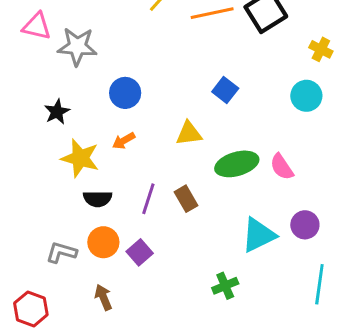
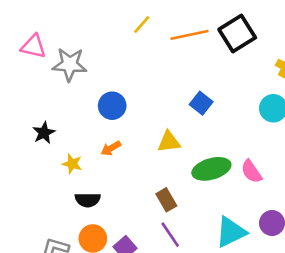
black star: (57, 112) -> (44, 133), moved
yellow star: (80, 158) -> (72, 164), size x0.6
purple line: (148, 199) -> (170, 235), moved, turned -52

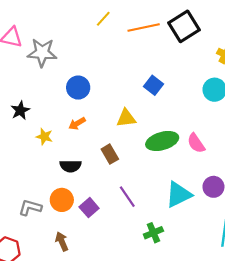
black semicircle: (88, 200) -> (71, 166), moved
brown rectangle: (166, 200) -> (110, 154), moved

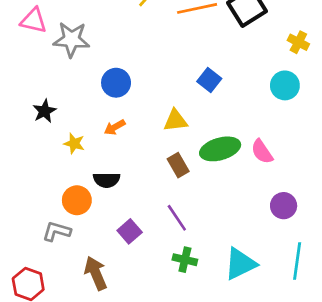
brown rectangle: (110, 154) -> (178, 165), moved
cyan triangle: (179, 194) -> (240, 264), moved
orange circle: (62, 200) -> (77, 200), moved
green cross: (153, 233) -> (185, 260), moved, turned 36
brown arrow: (62, 241) -> (96, 273), size x1.4

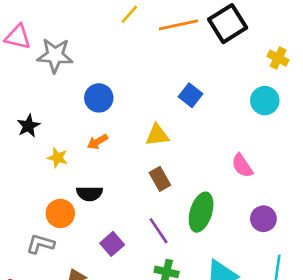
green ellipse: (220, 149) -> (201, 212), moved, turned -57

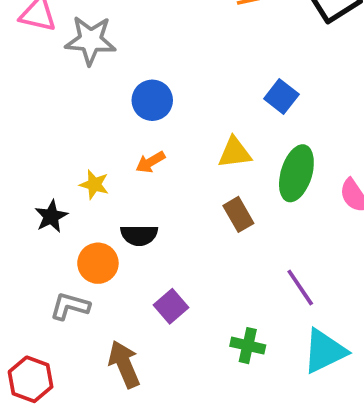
black star: (28, 126) -> (51, 216), moved
green ellipse: (201, 212) -> (296, 173), moved
purple line: (159, 231) -> (300, 288), moved

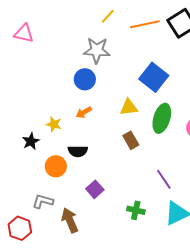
gray star: (90, 40) -> (97, 50), moved
blue square: (281, 96) -> (154, 77), size x1.6
gray L-shape: (70, 306) -> (43, 201), moved

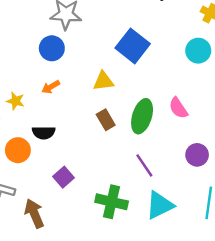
green ellipse: (162, 118) -> (142, 116), moved
green cross: (136, 210) -> (112, 202), size x1.5

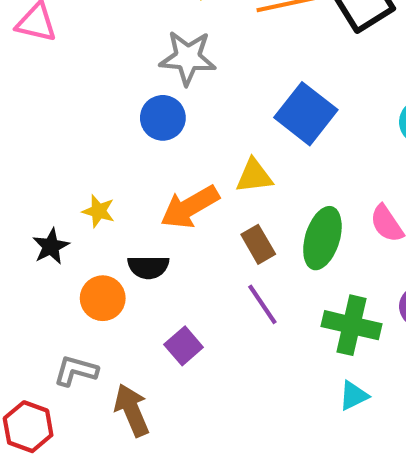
orange arrow: (51, 87) -> (190, 207), moved, size x1.8
purple line: (144, 165) -> (262, 304), moved
green cross: (112, 202) -> (351, 325), moved
cyan triangle: (160, 205) -> (354, 396), size x0.6

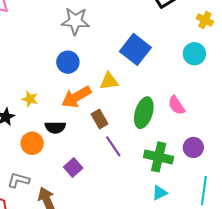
blue circle: (163, 118) -> (68, 62), moved
brown rectangle: (258, 244) -> (100, 119), moved

